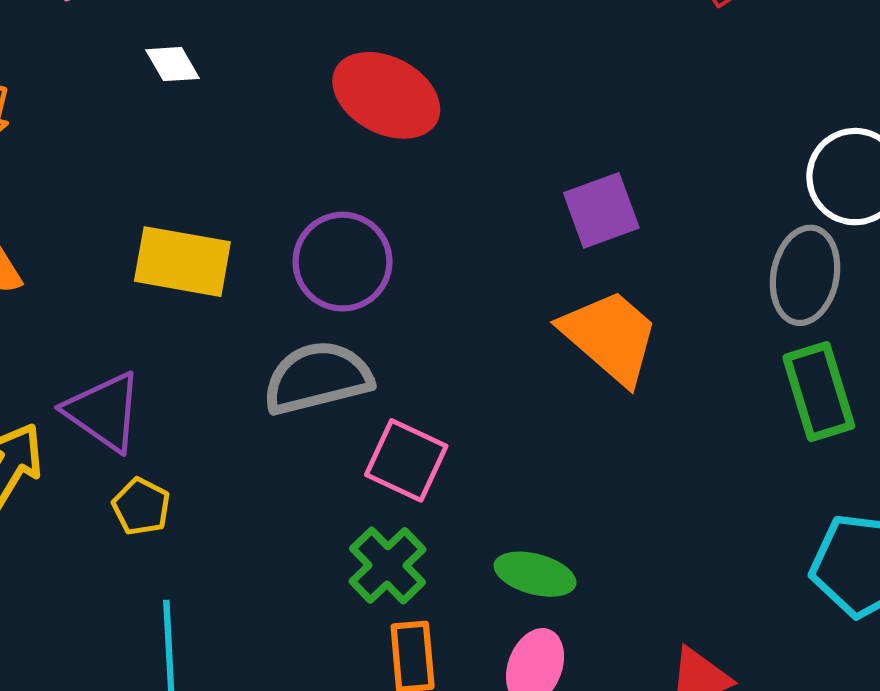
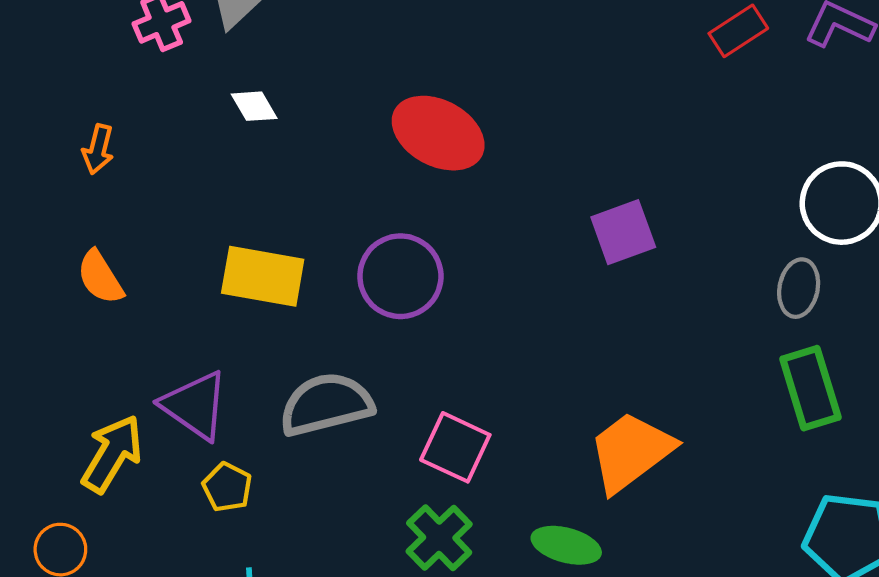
gray ellipse: (805, 275) -> (799, 288), size x0.7
orange trapezoid: (610, 337) -> (631, 452), moved, turned -78
gray semicircle: (318, 378) -> (326, 404), moved

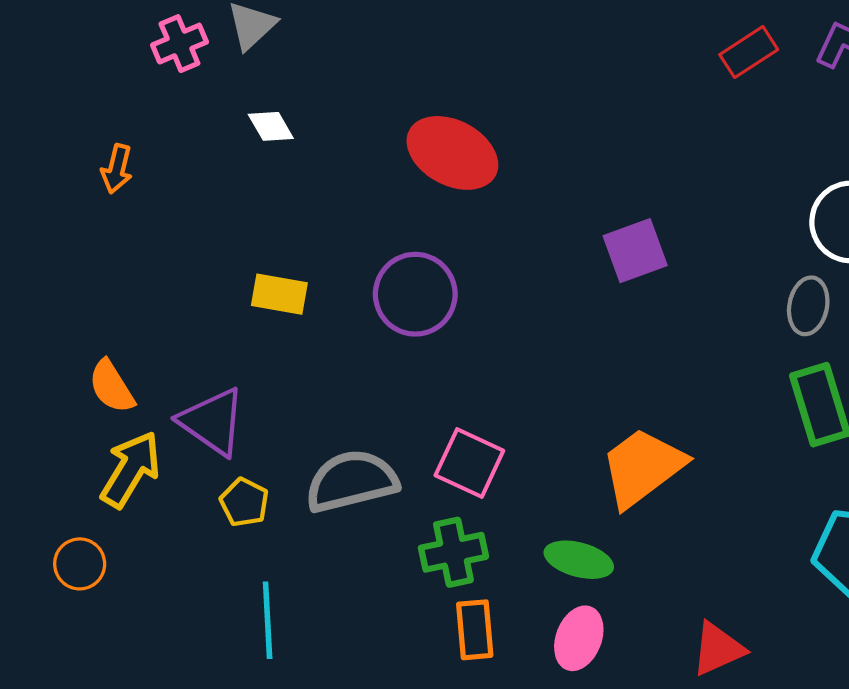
yellow rectangle: (263, 276) -> (279, 294), size x0.7
orange semicircle: (100, 277) -> (112, 387), moved
gray semicircle: (326, 404) -> (352, 481), moved
green cross: (439, 538) -> (453, 552), turned 32

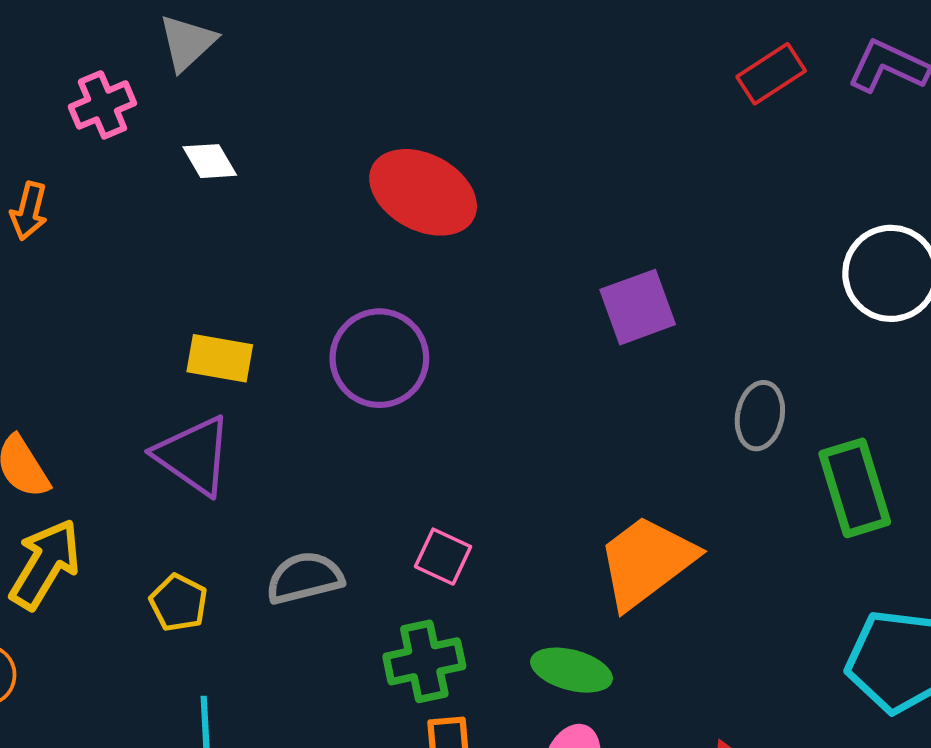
pink cross: (179, 44) -> (102, 105), moved
gray ellipse: (808, 306) -> (760, 416), moved
purple triangle: (212, 422) -> (194, 456), moved
pink square: (469, 463) -> (443, 557), size x0.7
gray semicircle: (352, 481) -> (305, 578), size x0.7

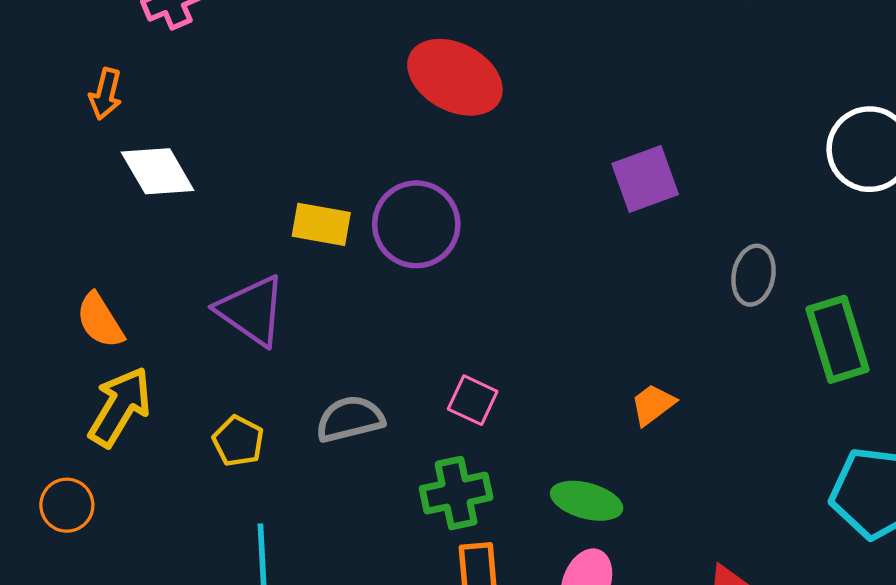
white diamond: (210, 161) -> (158, 171), moved, size x1.5
yellow rectangle: (220, 358) -> (321, 224), moved
orange trapezoid: (646, 562) -> (653, 405), size x0.5

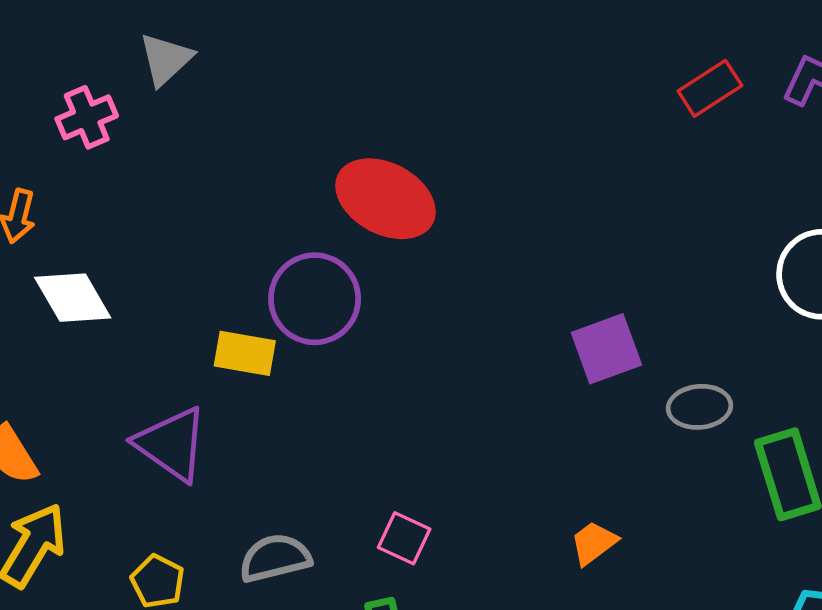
purple square: (645, 179) -> (606, 349), moved
purple circle: (416, 224) -> (315, 299), moved
gray ellipse: (753, 275) -> (699, 407), turned 74

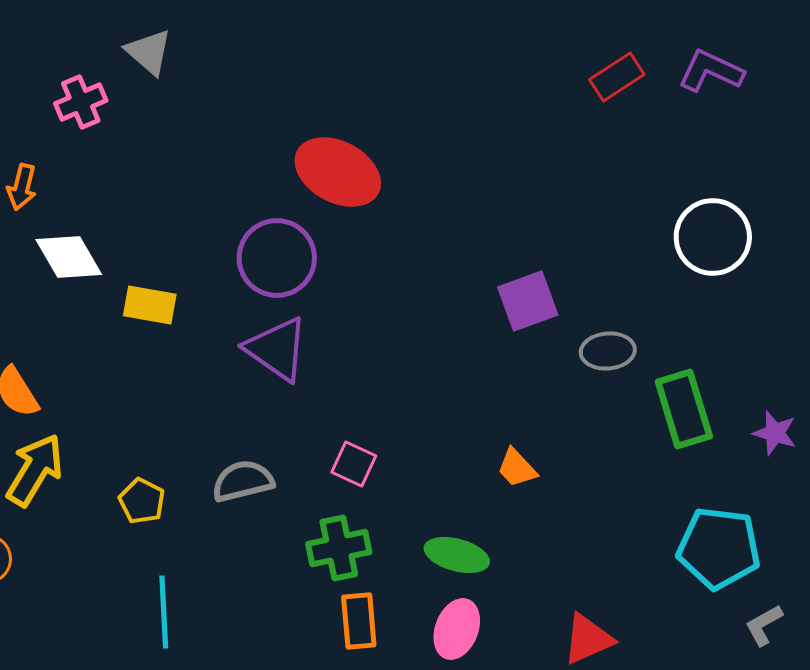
gray triangle: (166, 59) -> (149, 52), turned -36
yellow rectangle: (245, 353) -> (150, 305), moved
purple triangle: (172, 444) -> (277, 349), moved
orange trapezoid: (594, 543) -> (517, 468), turned -96

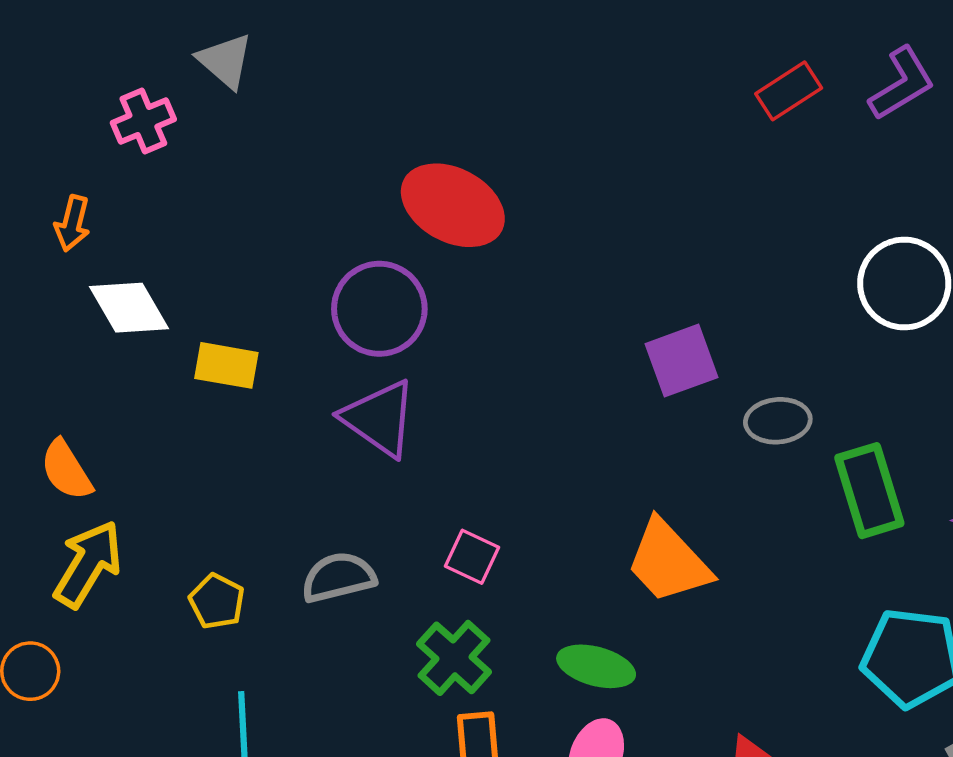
purple L-shape: (711, 71) -> (902, 84), turned 124
orange trapezoid: (517, 468) -> (668, 562), size x1.8
green cross: (339, 548) -> (454, 658), turned -36

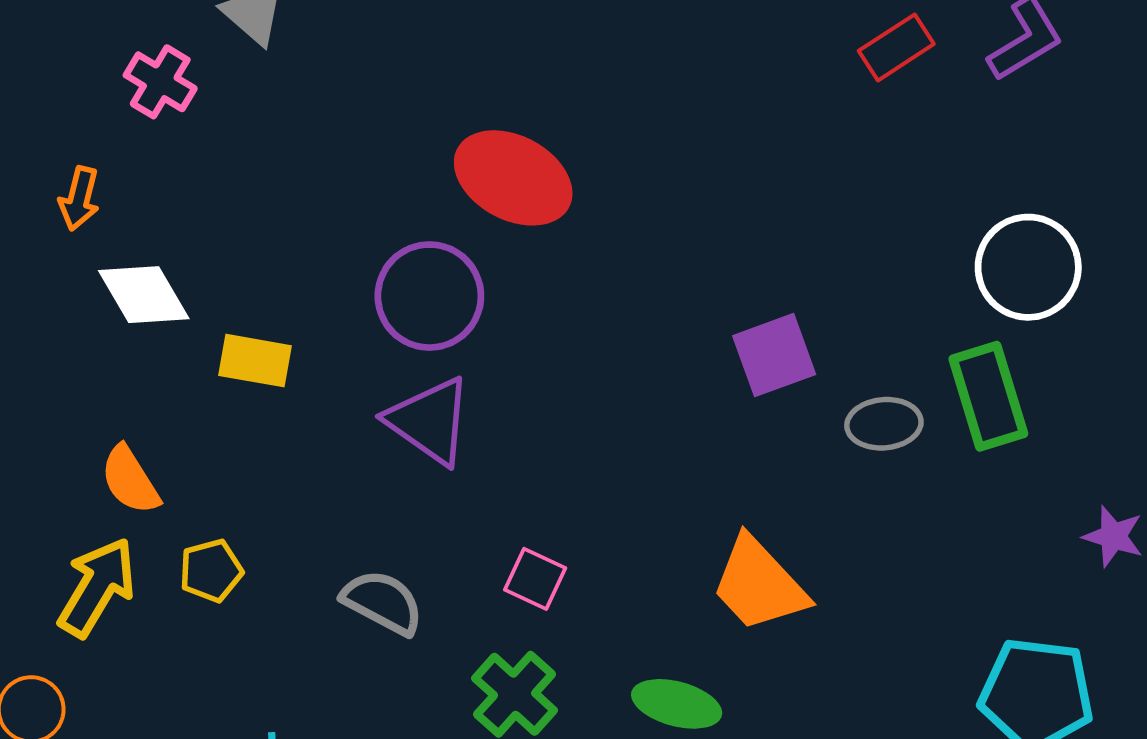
pink cross: (143, 121) -> (160, 82), turned -36
orange semicircle: (66, 470) -> (130, 480), moved
green rectangle: (869, 491) -> (988, 396), moved
gray semicircle: (338, 577) -> (383, 602), turned 42
yellow pentagon: (217, 601) -> (211, 571), moved, turned 30

